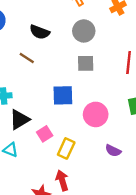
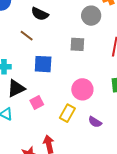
gray circle: (84, 31) -> (91, 16), moved
blue square: (63, 95) -> (43, 64), moved
yellow rectangle: (66, 148) -> (67, 113), moved

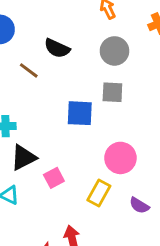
gray circle: (91, 16) -> (115, 51), moved
brown line: (27, 36) -> (29, 70), moved
blue square: (43, 64) -> (80, 113), moved

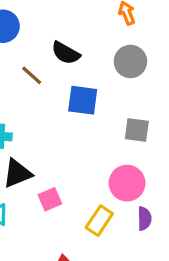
gray square: (112, 92) -> (137, 130), moved
blue square: (80, 113) -> (83, 100), moved
purple semicircle: (139, 205) -> (144, 219), moved, turned -126

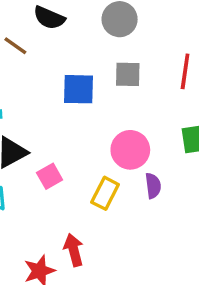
blue square: (83, 100) -> (78, 89), moved
gray square: (137, 130) -> (128, 74), moved

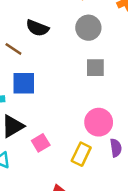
blue square: (78, 89) -> (24, 83), moved

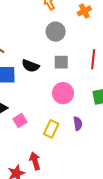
black semicircle: (37, 28) -> (30, 66), moved
pink circle: (99, 122) -> (63, 93), moved

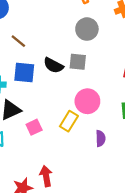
gray square: (61, 62) -> (78, 62), moved
yellow rectangle: (51, 129) -> (69, 121), moved

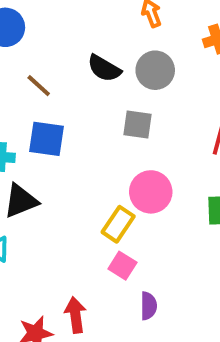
black semicircle: (53, 65) -> (104, 68), moved
pink square: (34, 127) -> (122, 266), moved, turned -35
purple semicircle: (100, 138) -> (149, 306), moved

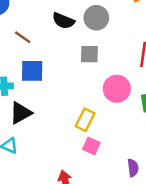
pink circle: (151, 192) -> (117, 89), moved
purple semicircle: (149, 306) -> (133, 168), moved

